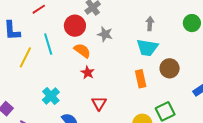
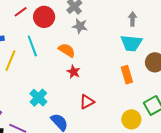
red circle: (75, 26) -> (44, 17), moved
gray star: (105, 34) -> (80, 26), moved
red triangle: (99, 103) -> (87, 102), turned 35

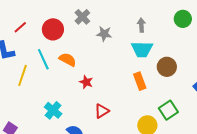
red line: (21, 12) -> (20, 27), moved
gray star: (80, 26) -> (104, 34), moved
orange semicircle: (67, 50) -> (68, 60), moved

